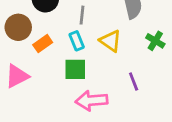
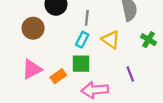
cyan rectangle: (77, 41) -> (82, 40), turned 49
orange rectangle: (43, 44) -> (58, 76), moved

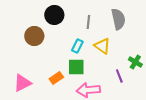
gray line: (87, 18) -> (88, 22), moved
green cross: (149, 40) -> (135, 62), moved
pink triangle: (32, 69) -> (22, 83), moved

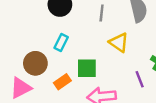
brown circle: (34, 36) -> (35, 63), moved
cyan rectangle: (77, 46) -> (61, 42), moved

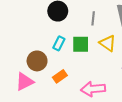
green square: (87, 68) -> (81, 44), moved

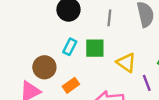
yellow triangle: (108, 43) -> (126, 62), moved

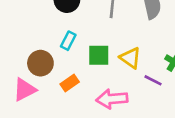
green square: (95, 48) -> (99, 55), moved
purple line: (147, 83) -> (153, 80), turned -42

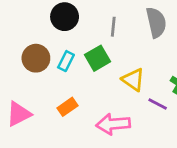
green square: (99, 55) -> (97, 58), moved, turned -30
brown circle: (40, 63) -> (36, 58), moved

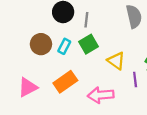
gray line: (113, 27) -> (86, 20), moved
purple line: (158, 104) -> (135, 80), turned 56
orange rectangle: (67, 107) -> (65, 82), size x1.5

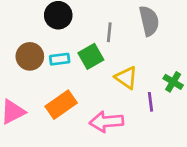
gray line: (86, 20) -> (109, 32), moved
cyan rectangle: (64, 46) -> (60, 59), turned 56

